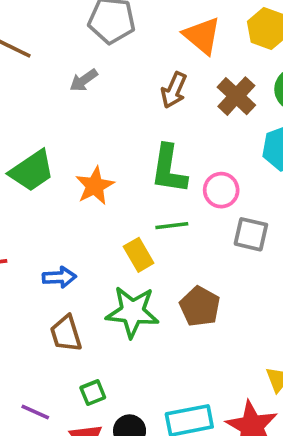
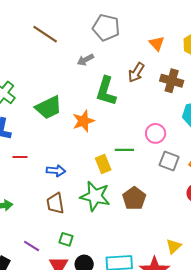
orange triangle: (202, 36) -> (157, 43), size x0.7
brown cross: (236, 96) -> (172, 81), turned -35
green L-shape: (169, 169) -> (106, 91), moved
green square: (93, 393) -> (66, 239), turned 32

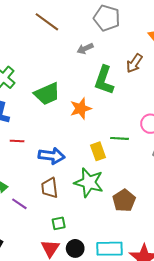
blue arrow: (56, 171) -> (52, 156), size x1.4
brown pentagon: (134, 198) -> (124, 201), moved
green square: (66, 239) -> (59, 223), turned -32
purple line: (32, 246) -> (19, 204), moved

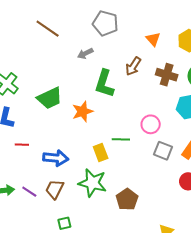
brown trapezoid: (50, 188) -> (55, 189), turned 35
purple line: (19, 204) -> (29, 192), moved

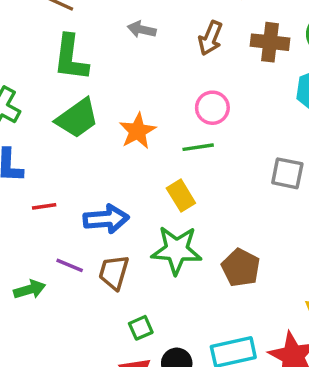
gray arrow: (85, 53) -> (142, 30), moved, turned 49
green L-shape: (104, 84) -> (71, 58), moved
pink circle: (151, 124) -> (212, 108), moved
green line: (121, 139) -> (198, 147), moved
purple line: (29, 192) -> (70, 265), moved

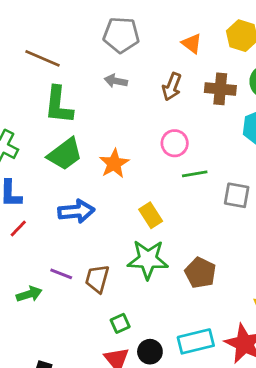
green line: (198, 147) -> (195, 174), moved
red line: (44, 206) -> (18, 228), moved, turned -36
blue arrow: (106, 219) -> (76, 211), moved

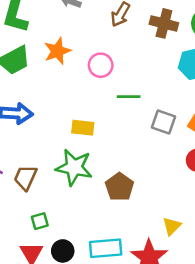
pink circle: (175, 143) -> (101, 65), moved
orange star: (114, 163) -> (57, 51), moved
yellow rectangle: (151, 215) -> (83, 128), turned -60

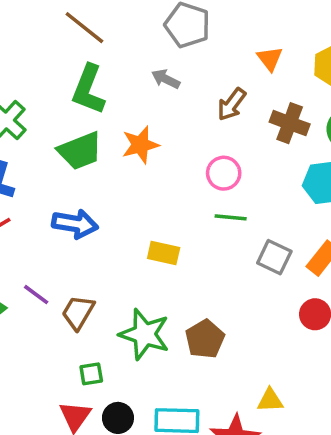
pink circle: (101, 65) -> (224, 173), moved
green star: (74, 167) -> (145, 334), moved
yellow triangle: (172, 226) -> (270, 400), turned 36

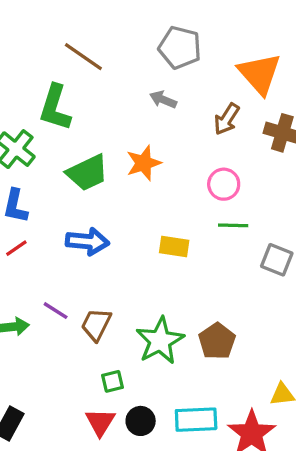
orange triangle: (270, 59) -> (260, 74), size x1.8
green L-shape: (88, 89) -> (55, 108), moved
yellow rectangle: (164, 253) -> (174, 246), moved
green star: (145, 334) -> (160, 341), turned 30

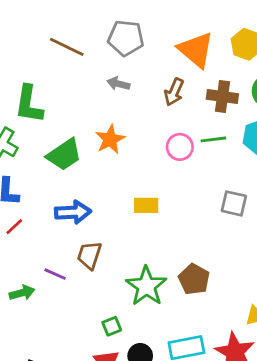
brown line: (83, 57) -> (67, 47), moved
green line: (233, 225) -> (213, 139), moved
brown trapezoid: (96, 324) -> (89, 255), moved

